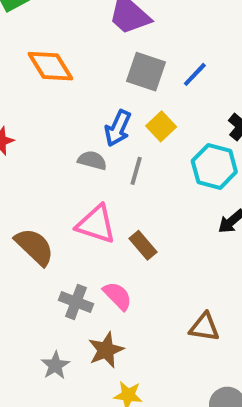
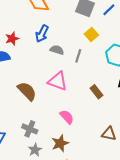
blue arrow: (118, 128) -> (42, 34), moved
brown rectangle: (143, 245) -> (97, 92), moved
gray cross: (76, 302) -> (30, 129), moved

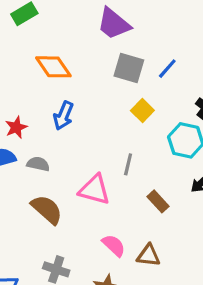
gray semicircle: (57, 50) -> (38, 164), moved
gray line: (78, 56) -> (128, 164), moved
brown triangle: (109, 134) -> (149, 255), moved

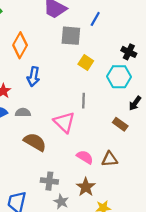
orange diamond: (53, 67) -> (20, 45), turned 75
blue line: (167, 69) -> (95, 19), moved
pink triangle: (94, 190) -> (64, 122), turned 40
brown rectangle: (158, 201) -> (120, 124), moved

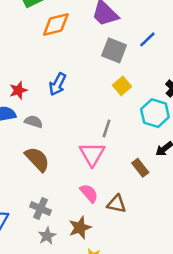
orange diamond: (20, 45) -> (56, 25), moved, turned 30
pink triangle: (64, 122) -> (92, 154), moved

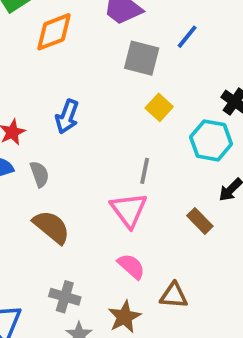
gray semicircle: (34, 122) -> (39, 174), turned 60
brown triangle: (116, 204) -> (174, 295), moved

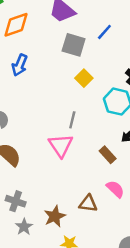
blue arrow: (67, 117) -> (20, 65), moved
pink semicircle: (131, 266) -> (115, 189), moved

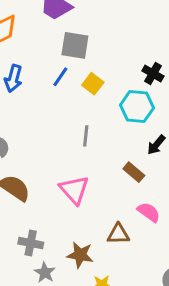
blue line: (104, 32) -> (60, 77), moved
pink triangle: (61, 145) -> (74, 190), moved
brown star: (55, 216) -> (80, 255), turned -30

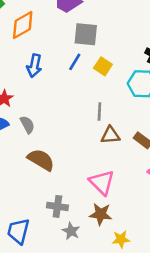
pink triangle: (74, 190) -> (102, 182), moved
brown triangle: (118, 234) -> (110, 135), moved

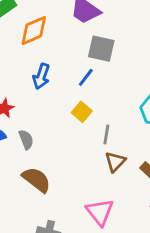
yellow square: (103, 66) -> (82, 112), moved
brown triangle: (110, 135) -> (115, 162), turned -48

